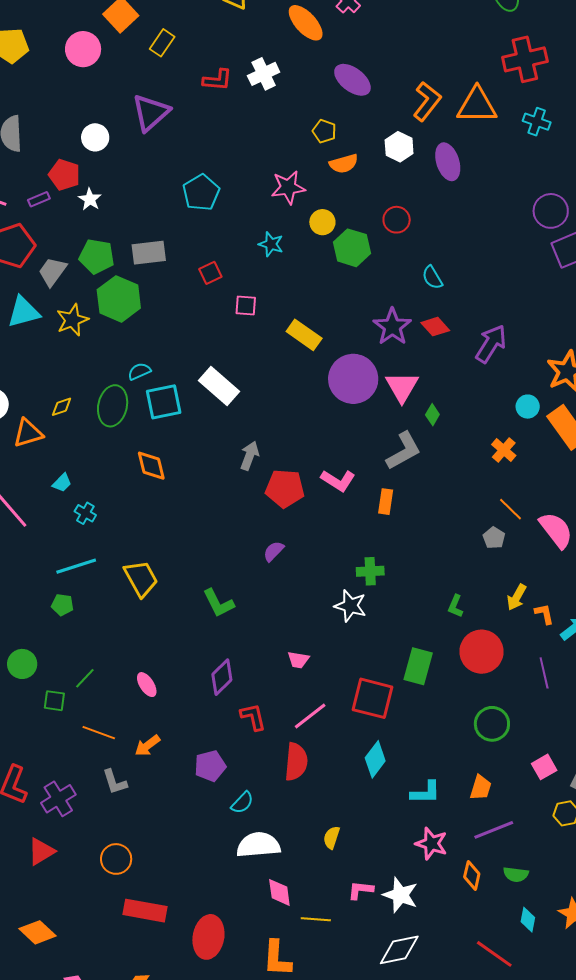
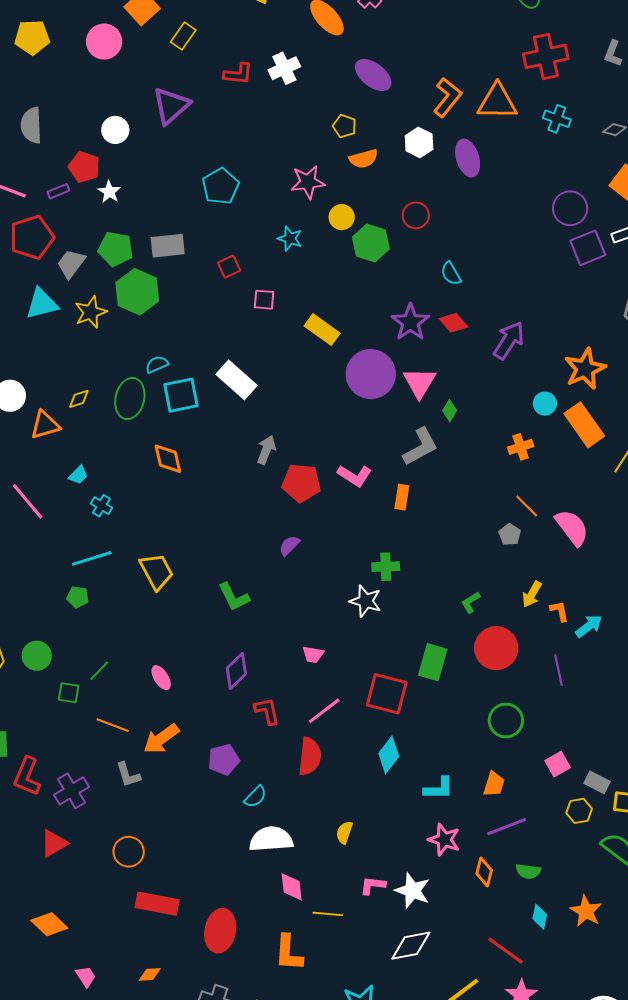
orange cross: (504, 450) -> (521, 447), turned 30
green L-shape: (455, 606) -> (471, 602), turned 35
orange arrow: (147, 746) -> (161, 739), size x1.4

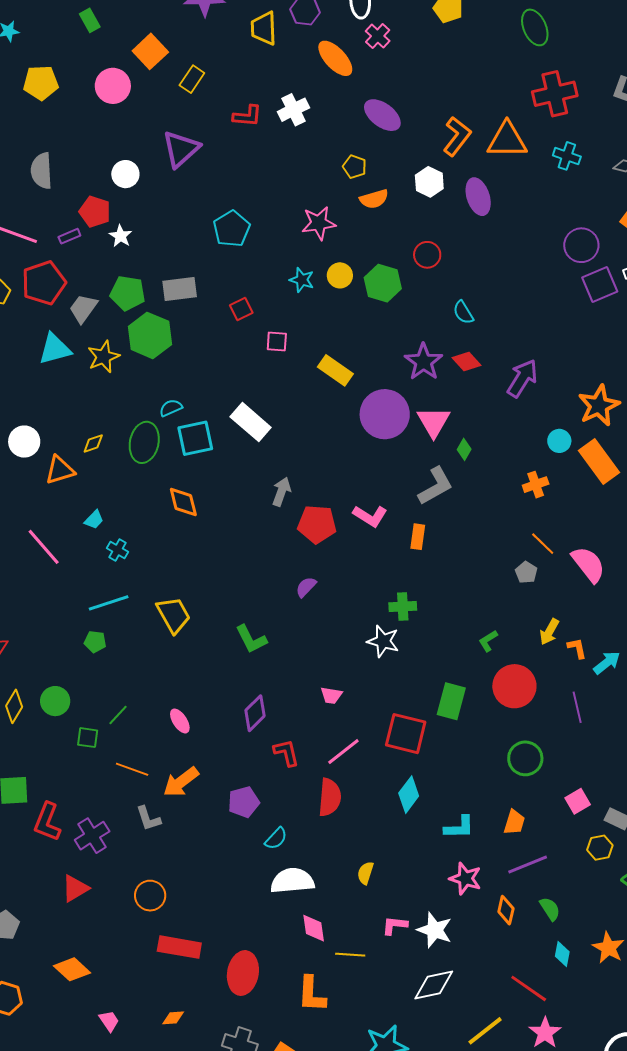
yellow circle: (342, 217) -> (340, 275), moved
green semicircle: (528, 871) -> (550, 909), turned -130

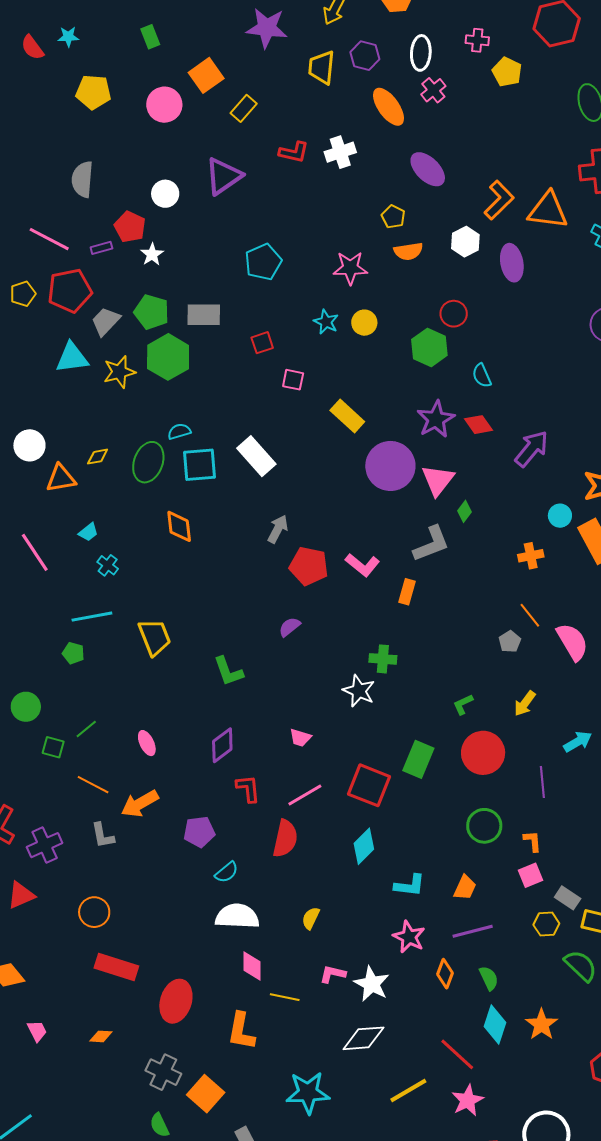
green hexagon: (383, 283) -> (429, 347), moved
orange L-shape: (577, 648) -> (533, 841), moved
cyan diamond: (562, 954) -> (495, 1025), size x1.5

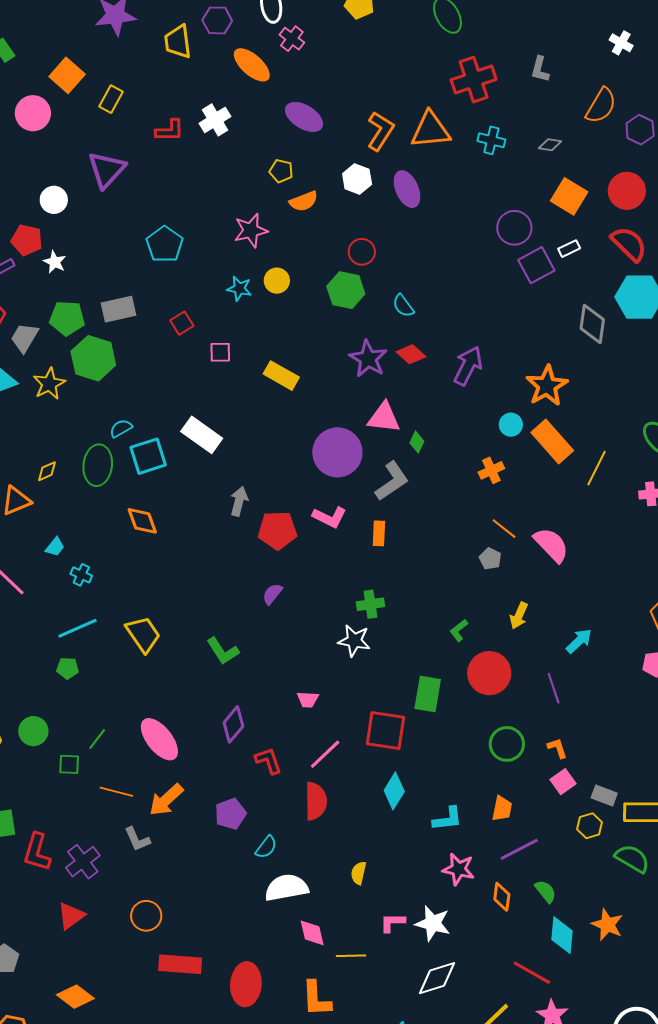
purple circle: (390, 466) -> (337, 452), moved
pink triangle: (438, 480) -> (384, 418), turned -48
pink ellipse: (147, 743) -> (159, 739), size x1.8

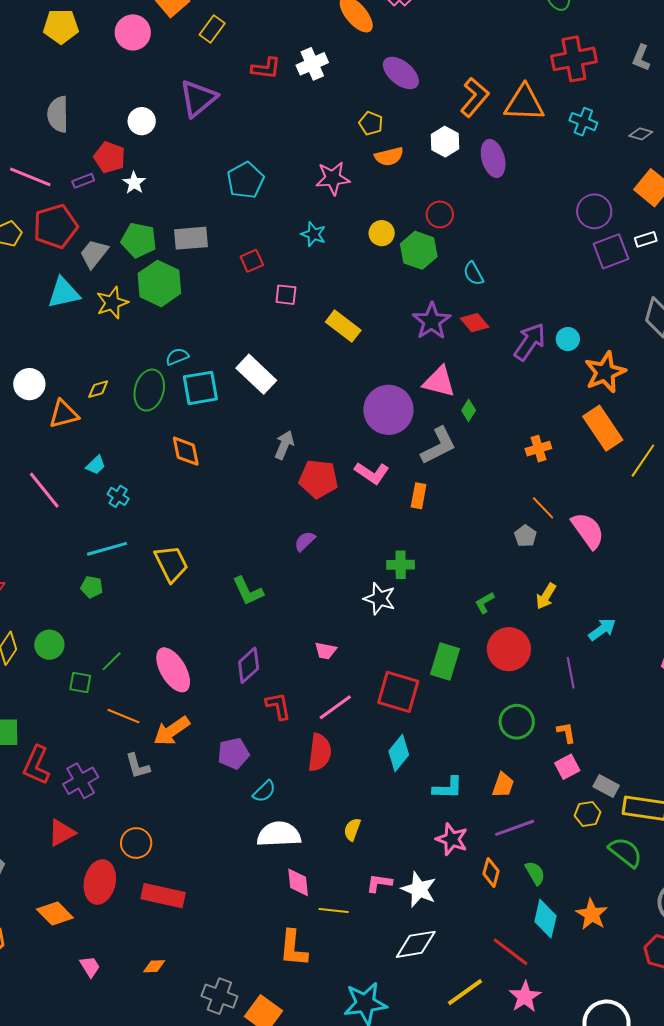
yellow circle: (277, 281) -> (382, 233), moved
cyan circle: (511, 425) -> (568, 339), moved
red ellipse: (246, 984) -> (100, 882), moved

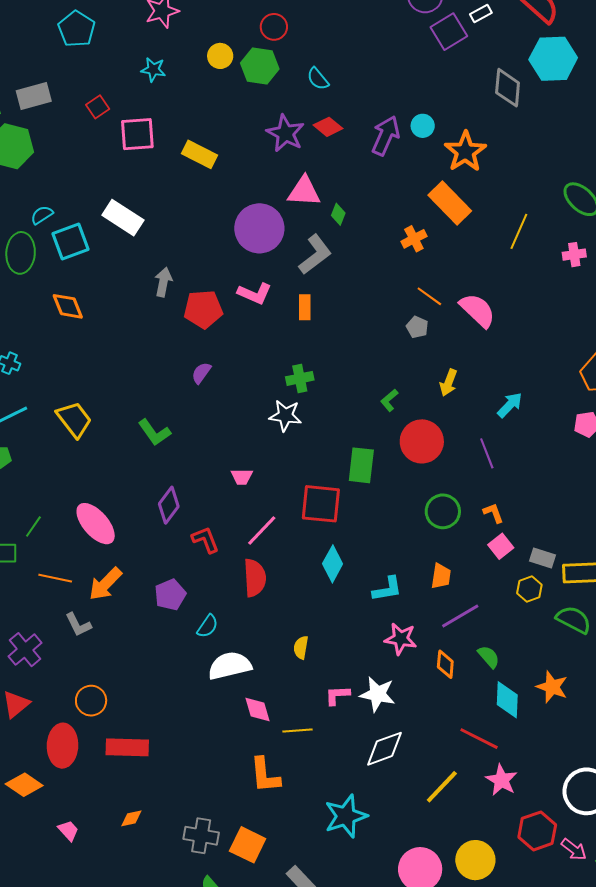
pink square: (286, 295) -> (137, 134), size x1.6
orange rectangle: (603, 428) -> (450, 203), moved

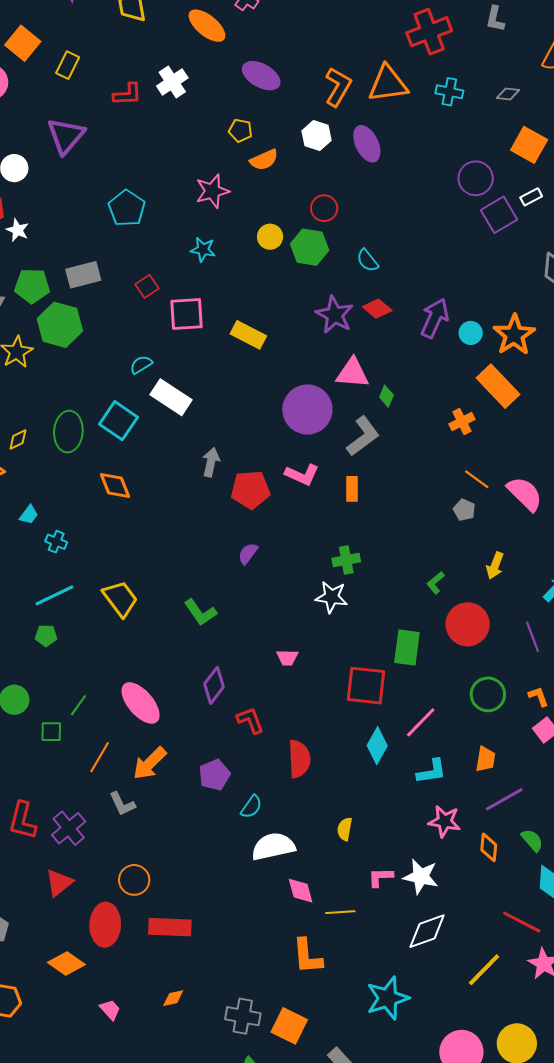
cyan circle: (423, 126) -> (471, 333), moved
cyan semicircle: (42, 215) -> (141, 365), moved
cyan square: (71, 241) -> (118, 421), turned -36
pink line: (262, 531) -> (421, 722), moved
orange line: (55, 578) -> (100, 757), turned -72

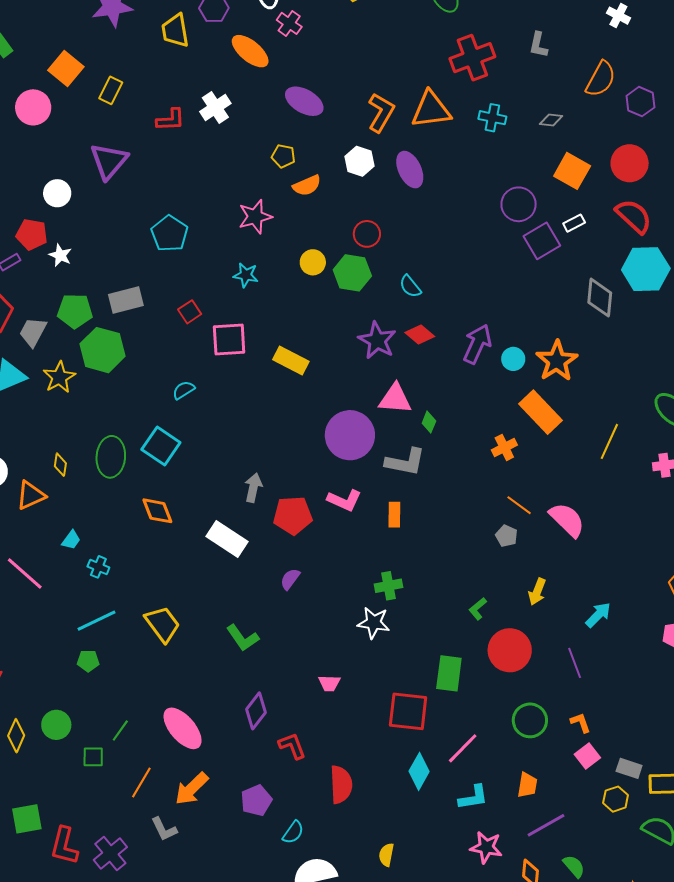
white rectangle: (171, 397) -> (227, 539), moved
gray L-shape: (363, 436) -> (405, 462), turned 48
yellow diamond: (18, 439) -> (60, 465), turned -55

